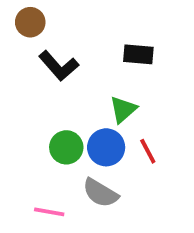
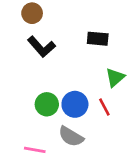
brown circle: (30, 22) -> (32, 13), moved
green triangle: (123, 109) -> (115, 78), moved

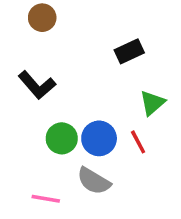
black rectangle: (98, 39) -> (129, 51), turned -30
black L-shape: (41, 47) -> (37, 85), moved

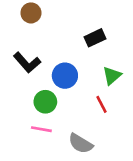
blue circle: (99, 138) -> (65, 76), moved
gray semicircle: (94, 181) -> (81, 144), moved
pink line: (46, 199) -> (41, 129), moved

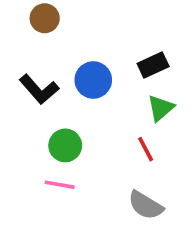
black rectangle: (95, 38) -> (153, 65), moved
blue circle: (65, 76) -> (93, 80), moved
gray semicircle: (81, 144) -> (146, 205), moved

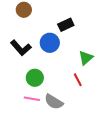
black rectangle: (153, 65) -> (66, 25), moved
gray semicircle: (146, 205) -> (54, 102), moved

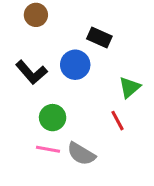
black rectangle: (66, 25) -> (99, 38), turned 49

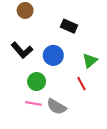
blue circle: (75, 65) -> (53, 55), moved

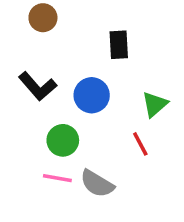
black rectangle: (69, 26) -> (119, 45), turned 63

